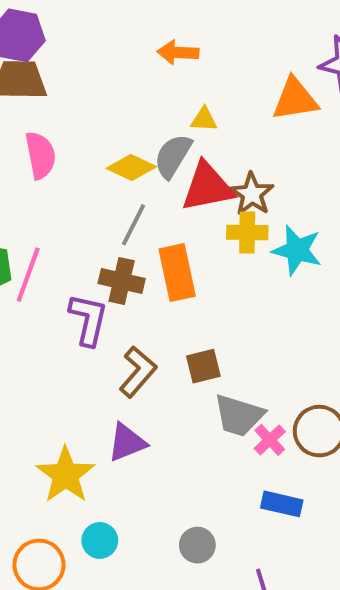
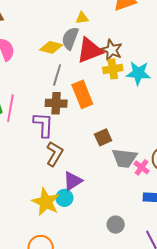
brown L-shape: (138, 372) -> (55, 154), moved
cyan circle: (100, 540) -> (64, 198), moved

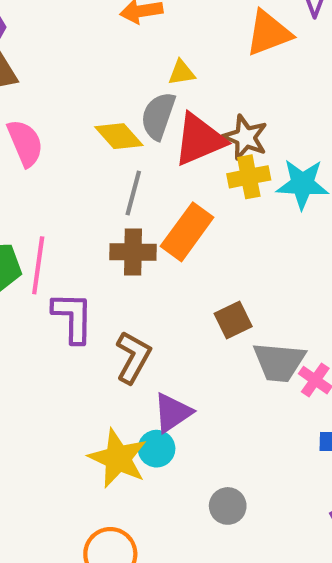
yellow diamond: (51, 47) -> (119, 136), turned 35
orange rectangle: (82, 94) -> (187, 232), turned 60
purple L-shape: (43, 125) -> (73, 317), moved
gray circle: (116, 225) -> (228, 506), moved

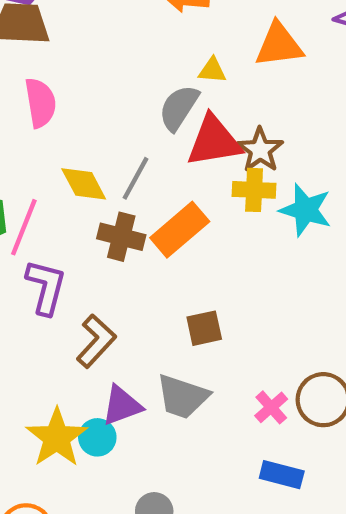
orange triangle: (269, 33) -> (279, 45), moved
yellow diamond: (119, 136) -> (84, 184), moved
gray trapezoid: (279, 362) -> (183, 397), moved

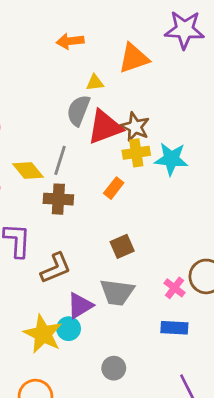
orange rectangle: (180, 230) -> (114, 188), moved, size x0.6
brown L-shape: (96, 341) -> (56, 268), turned 36
blue rectangle: (282, 475) -> (174, 328), moved

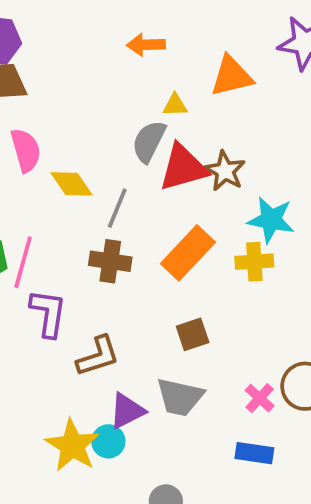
yellow cross: (136, 153) -> (254, 262), moved
yellow diamond: (28, 170) -> (72, 184), moved
orange rectangle: (114, 188) -> (188, 253), size x1.8

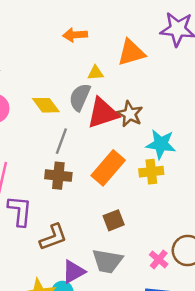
yellow diamond: (72, 184) -> (46, 105), moved

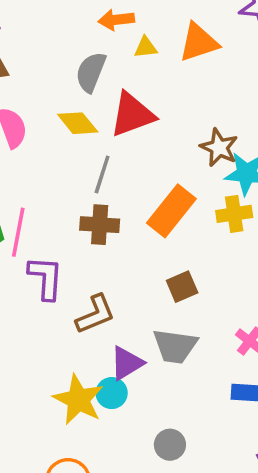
yellow triangle: (96, 73) -> (146, 47), moved
gray semicircle: (80, 97) -> (91, 72), moved
red triangle: (103, 113) -> (132, 115), moved
brown star: (130, 114) -> (219, 148), moved

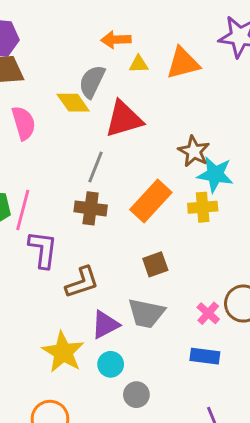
yellow diamond: (78, 123) -> (73, 103), moved
cyan circle: (112, 393) -> (111, 364), moved

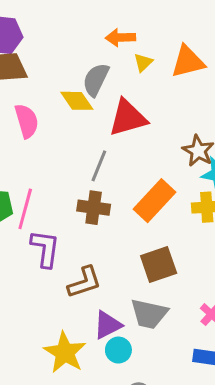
yellow triangle: (139, 64) -> (143, 62), turned -42
brown square: (155, 264) -> (159, 265), size x1.4
cyan circle: (111, 364) -> (118, 350), moved

